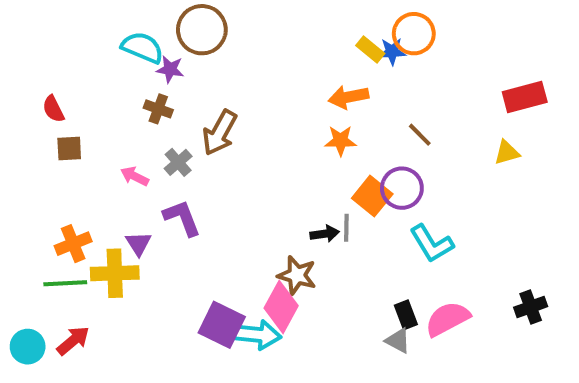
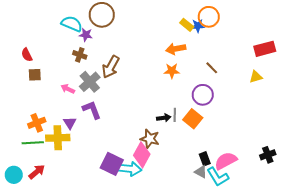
gray cross: (178, 162) -> (90, 82), size x1.5
orange square: (372, 196) -> (193, 119), moved
cyan L-shape: (432, 244) -> (218, 177), moved

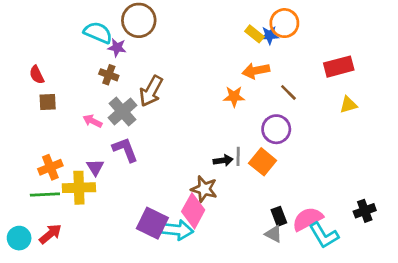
orange arrow: (176, 49) -> (256, 71), moved
red rectangle: (265, 49) -> (339, 67), moved
cyan L-shape: (218, 177) -> (324, 235), moved

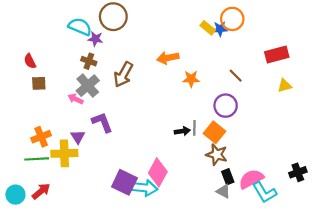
orange arrow: (256, 71) -> (168, 58), moved
gray cross: (122, 111) -> (88, 86), moved
brown star: (204, 189) -> (217, 155), moved

